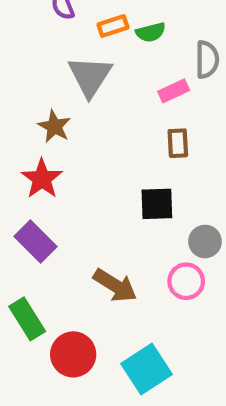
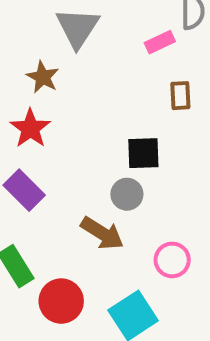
brown rectangle: (178, 143) -> (180, 96), moved
gray circle: (205, 241) -> (127, 194), moved
pink circle: (186, 281) -> (172, 260), moved

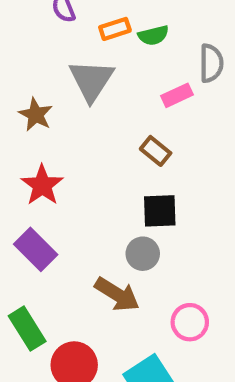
brown star: (43, 77) -> (36, 115), moved
brown rectangle: (180, 96) -> (156, 151), moved, turned -48

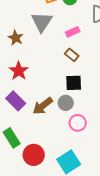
pink rectangle: (177, 95) -> (73, 32), moved
brown arrow: (117, 294) -> (43, 106), moved, turned 110
pink circle: (190, 322) -> (78, 123), moved

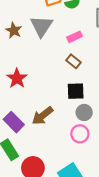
brown star: (16, 38) -> (14, 30), moved
purple rectangle: (16, 101) -> (14, 122), moved
gray circle: (66, 103) -> (84, 112), moved

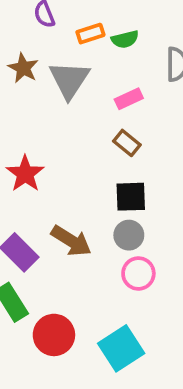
brown star: (14, 30) -> (23, 68), moved
gray circle: (84, 112) -> (129, 235), moved
brown arrow: (43, 116) -> (71, 241), turned -110

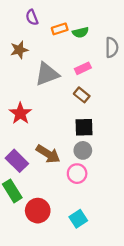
brown star: (23, 68) -> (19, 50), turned 30
gray triangle: (69, 80) -> (47, 74), moved, turned 36
pink circle: (138, 274) -> (77, 174), moved
cyan square: (121, 348) -> (78, 219), size x0.7

